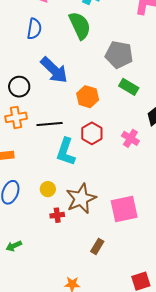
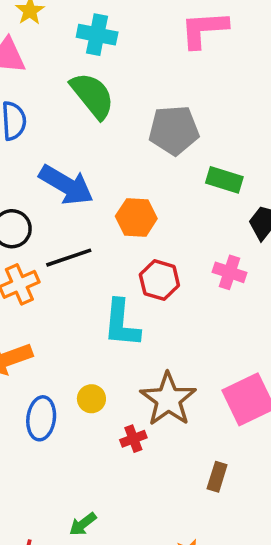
green rectangle: (129, 87) -> (224, 180), moved
black line: (50, 124) -> (69, 258), moved
yellow circle: (48, 189) -> (91, 399), moved
green arrow: (14, 246) -> (83, 524), moved

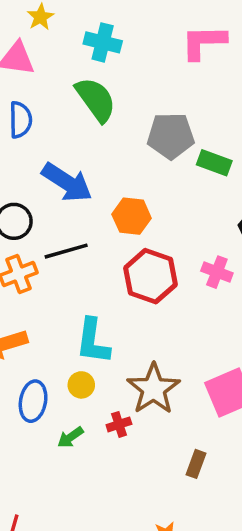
green rectangle: (224, 180) -> (214, 163), moved
red hexagon: (159, 280) -> (151, 276), size x1.4
cyan L-shape: (121, 323) -> (93, 341), moved
green arrow: (83, 524) -> (70, 437), moved

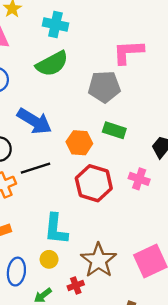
pink L-shape: (204, 42) -> (128, 52), moved
green semicircle: (96, 99) -> (52, 64), turned 100
green rectangle: (214, 163) -> (114, 130), moved

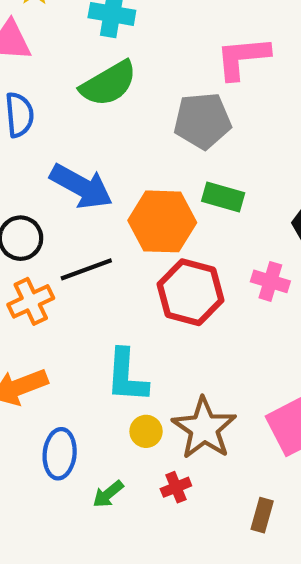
orange hexagon: (79, 143) -> (162, 221), size x1.4
yellow circle: (49, 259) -> (146, 431), moved
red cross: (76, 285) -> (176, 487), moved

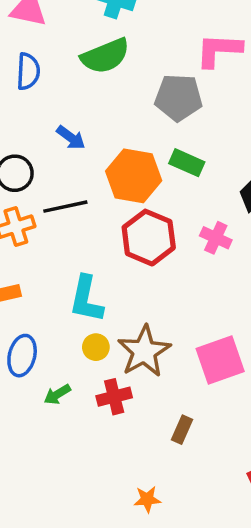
blue arrow: (81, 186) -> (71, 138), size x0.6
red cross: (176, 487) -> (114, 397), size x1.4

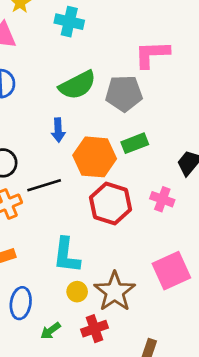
green semicircle: (105, 56) -> (77, 85), moved
blue arrow: (71, 138) -> (58, 130), moved, turned 55
green rectangle: (187, 163) -> (135, 143), turned -40
pink square: (220, 360) -> (171, 271), moved

